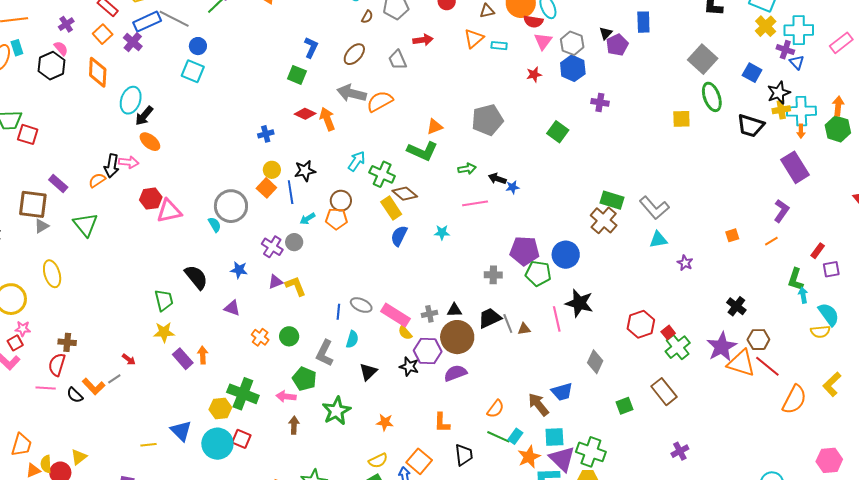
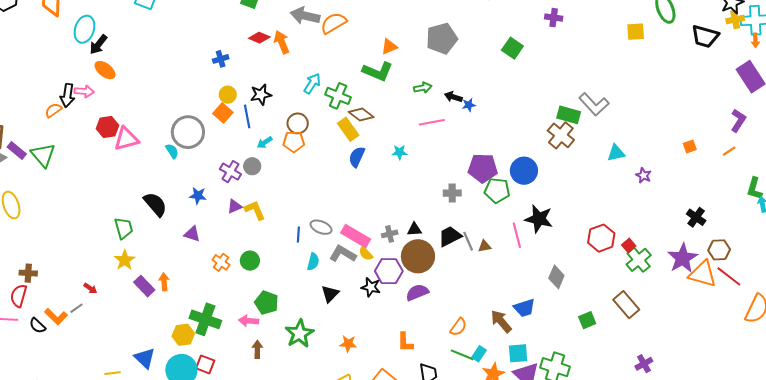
purple rectangle: (58, 183) -> (17, 151), moved
gray L-shape: (654, 208) -> (594, 104), moved
yellow star: (164, 332) -> (125, 260), turned -30
gray L-shape: (325, 353) -> (343, 254), moved, turned 96

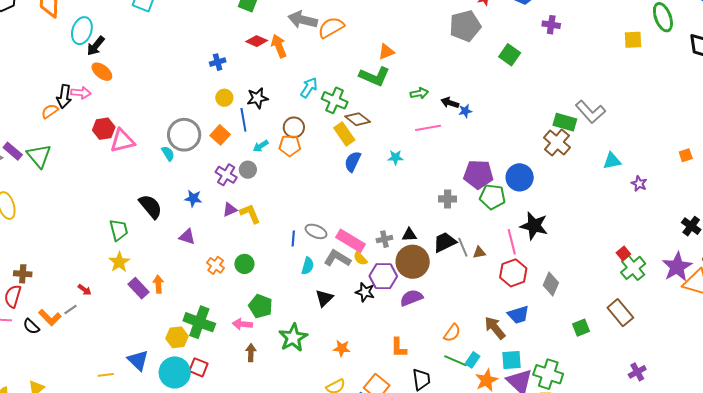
gray pentagon: (442, 38) -> (465, 26), moved
orange square: (223, 113) -> (220, 135), moved
red hexagon: (601, 238) -> (513, 273), moved

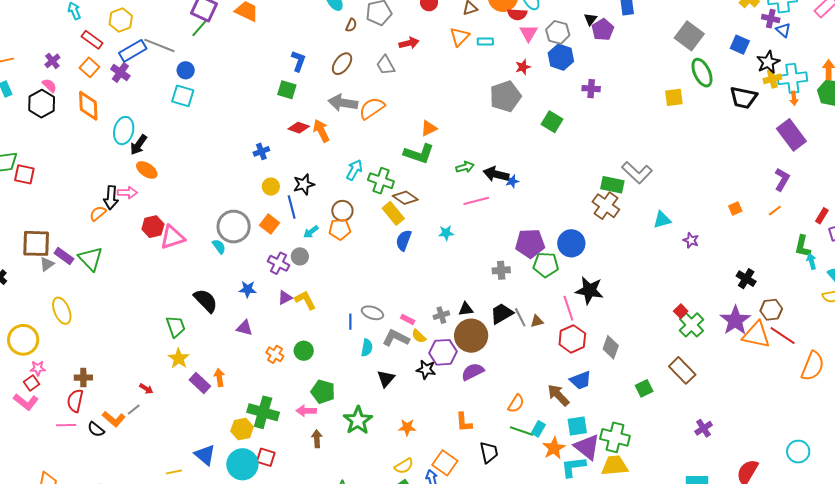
black arrow: (450, 103) -> (496, 174), size x1.4
pink rectangle: (350, 241) -> (408, 319), size x0.5

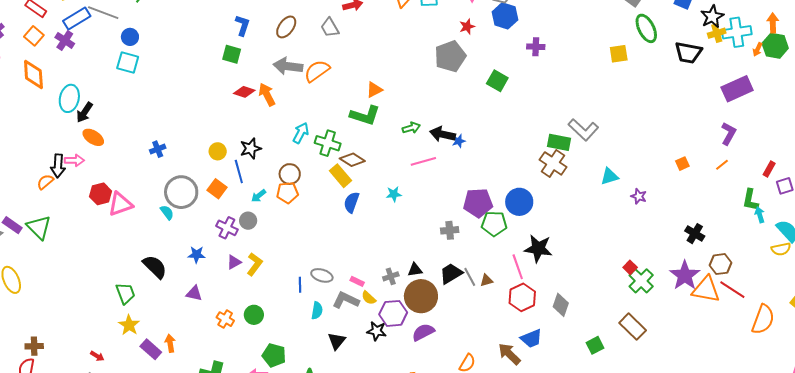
orange arrow: (794, 98) -> (758, 49), moved, turned 32
purple rectangle: (791, 135) -> (737, 89), turned -76
blue cross: (261, 151) -> (158, 149), moved
yellow L-shape: (305, 300) -> (255, 264), turned 65

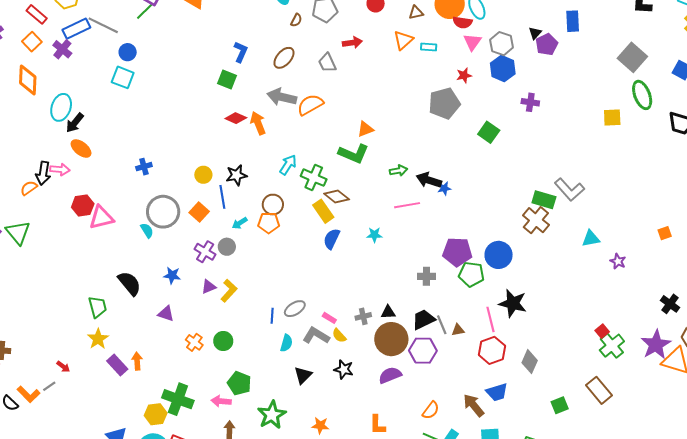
gray ellipse: (322, 275) -> (295, 309), turned -55
purple hexagon: (393, 313) -> (423, 351), moved

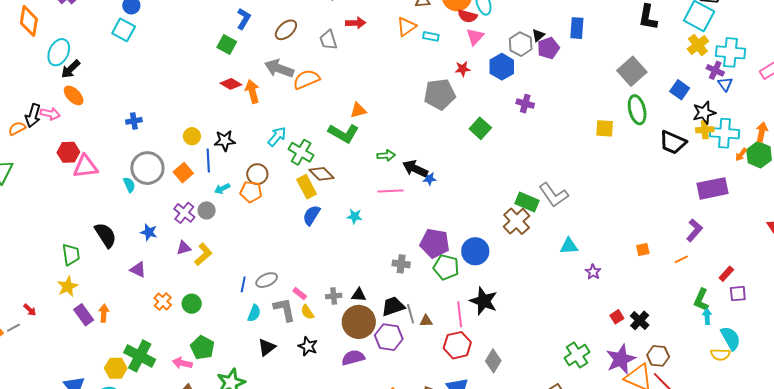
gray hexagon: (502, 44) -> (521, 44), moved
red square: (602, 331) -> (617, 317), moved
gray L-shape: (316, 336) -> (284, 309), turned 40

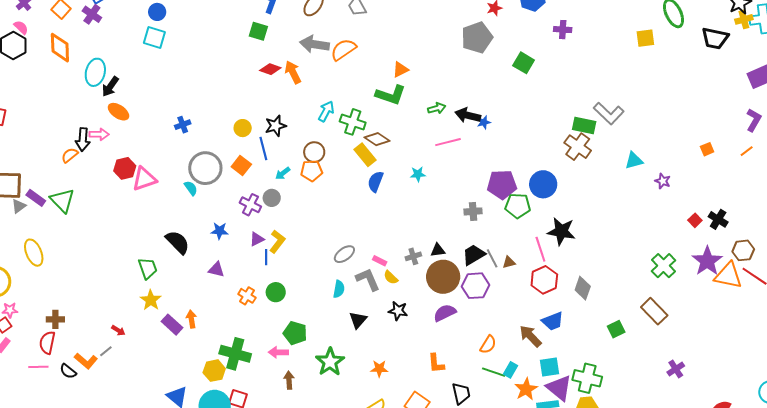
blue line: (243, 284) -> (266, 257), moved

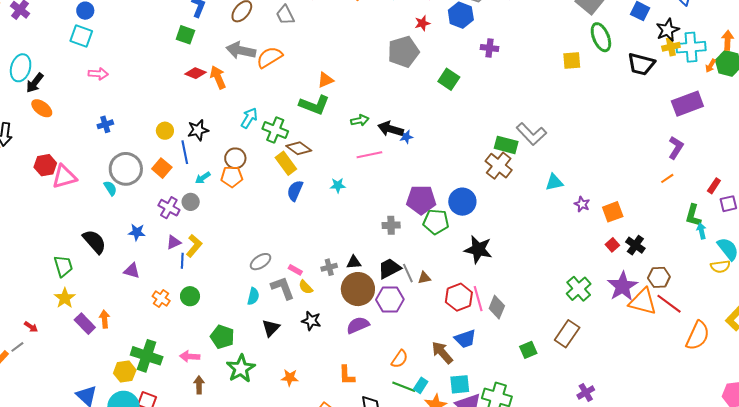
pink arrow: (99, 134) -> (98, 74), moved
orange square: (707, 149) -> (613, 212), moved, size x1.5
pink line: (540, 249) -> (478, 299), moved
brown rectangle: (654, 311) -> (567, 334), turned 76
green pentagon: (295, 333) -> (222, 337), moved

